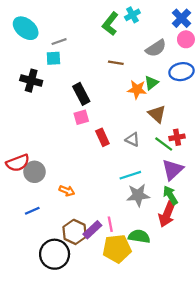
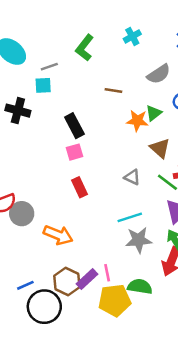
green L-shape: (110, 24) -> (85, 48), moved
red rectangle: (102, 137) -> (79, 187), moved
orange arrow: (67, 191) -> (58, 235), size x1.6
blue line: (32, 211) -> (25, 285), moved

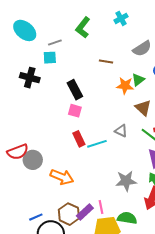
pink square: (74, 152) -> (75, 111), turned 32
cyan line: (130, 217) -> (97, 144), moved

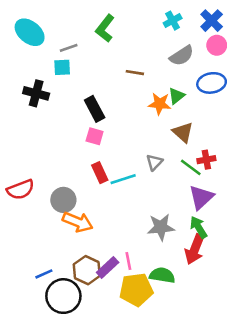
cyan cross: (121, 18) -> (173, 21), moved
gray triangle: (121, 131) -> (154, 162), turned 48
gray circle: (33, 160) -> (63, 200), moved

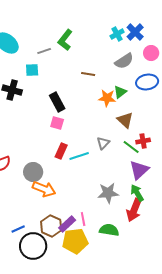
blue cross: (212, 21) -> (135, 32), moved
gray line: (69, 48) -> (44, 51), moved
red rectangle: (100, 173) -> (61, 151), turned 49
yellow pentagon: (136, 290) -> (75, 241), moved

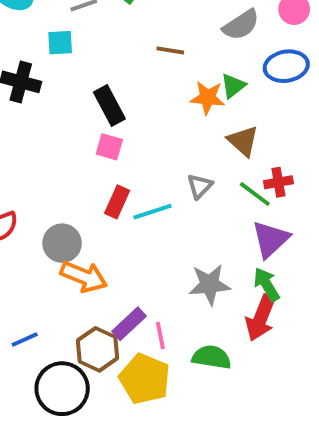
purple rectangle: (67, 224) -> (129, 324), moved
blue line: (18, 229) -> (25, 340), moved
yellow pentagon: (75, 241) -> (145, 379), turned 30

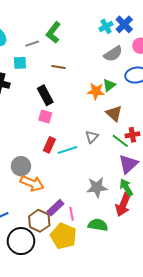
brown line: (170, 50) -> (58, 67), moved

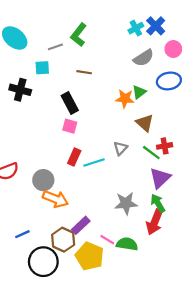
pink line: (72, 214) -> (107, 240), moved, turned -48

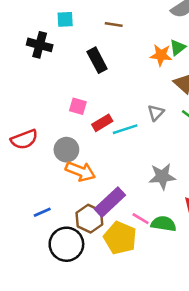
pink square: (70, 126) -> (78, 106), moved
red rectangle: (74, 157) -> (102, 123), turned 35
purple rectangle: (81, 225) -> (110, 202), size x1.4

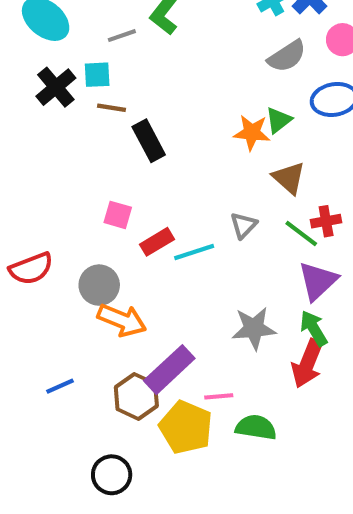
brown line: (114, 24) -> (112, 108), moved
black cross: (40, 45) -> (56, 87), moved, turned 35
pink line: (141, 219) -> (219, 396), turned -36
green semicircle: (164, 224) -> (256, 427), moved
black circle: (66, 244) -> (112, 475), moved, size x0.7

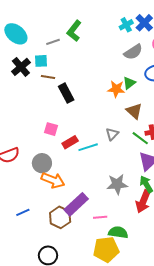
yellow pentagon: (186, 427) -> (106, 249), moved, turned -30

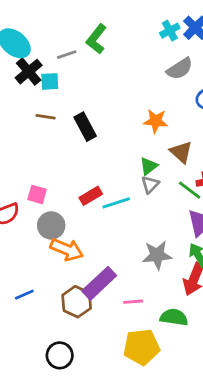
black cross: (21, 67) -> (29, 72), moved
brown line: (48, 77) -> (46, 117), moved
green triangle: (129, 83) -> (149, 166), moved
pink square: (51, 129) -> (37, 194), moved
green semicircle: (118, 232) -> (174, 317), moved

